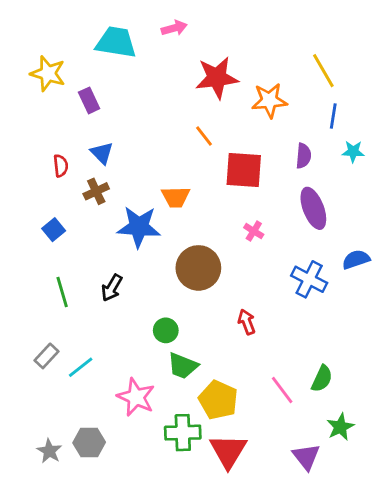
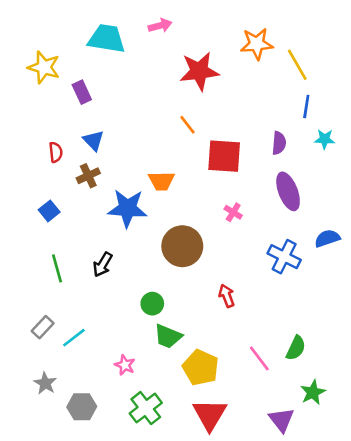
orange star: (269, 100) -> (257, 44), moved
pink star: (136, 397) -> (125, 365), size x0.6
green cross: (183, 433) -> (146, 408), moved, turned -36
gray star: (49, 451) -> (45, 383), moved

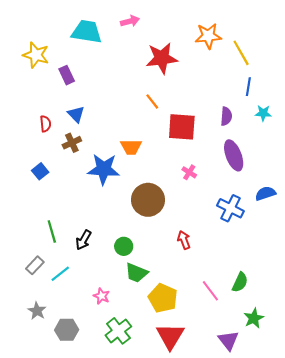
black arrow: (103, 264) -> (84, 240), moved
green line: (57, 268) -> (52, 232), moved

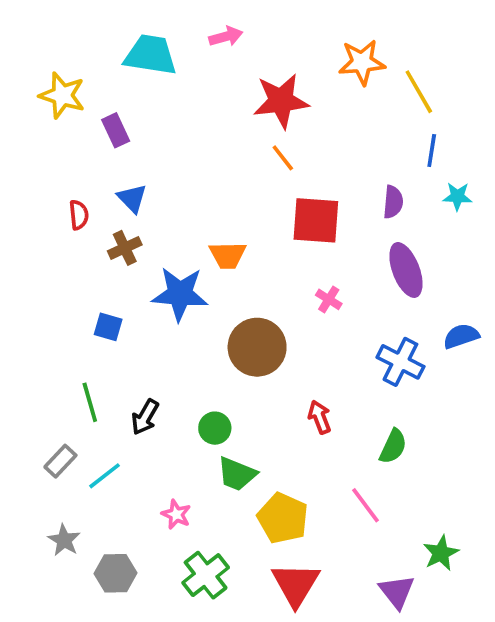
orange line: (152, 101) -> (283, 158), moved
blue square: (40, 171) -> (108, 327), moved, turned -35
green semicircle: (240, 282) -> (393, 446), moved

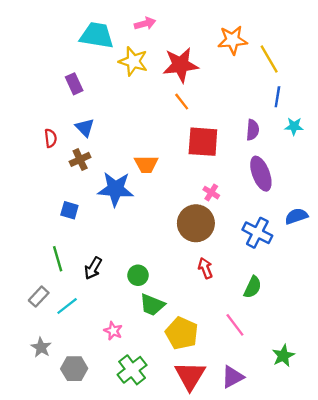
yellow star: (62, 95) -> (133, 61), moved
brown circle: (257, 347) -> (196, 223), moved
purple triangle: (397, 592) -> (233, 377), moved, turned 40

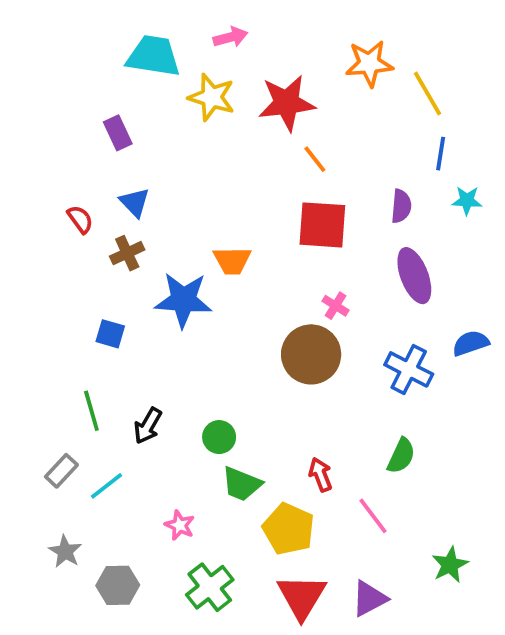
orange line: (182, 102) -> (315, 159), moved
red semicircle: (51, 138) -> (80, 219), turned -30
red arrow: (205, 268) -> (320, 475), moved

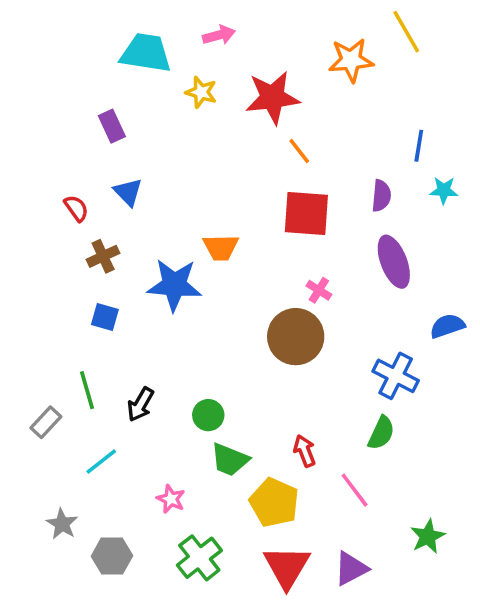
yellow line: (427, 94) -> (406, 32), moved
yellow star: (212, 97) -> (201, 92), size x0.7
brown cross: (127, 253) -> (103, 256), moved
blue cross: (409, 369) -> (396, 376), moved
gray rectangle: (61, 471) -> (46, 422), moved

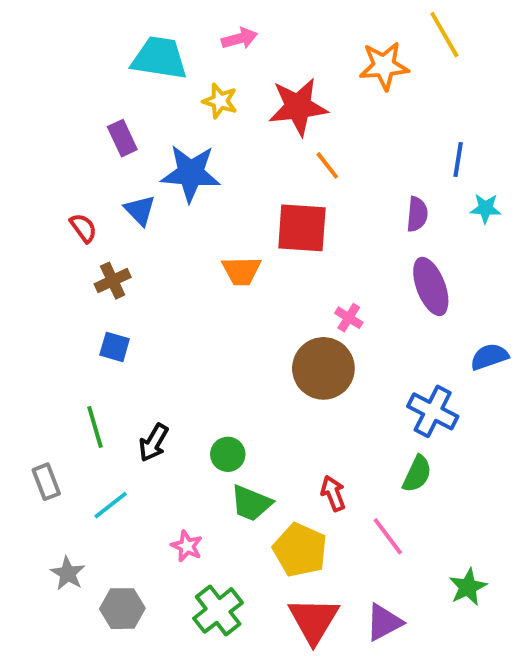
red square: (306, 214) -> (302, 228), moved
blue star: (174, 285) -> (191, 173), moved
gray rectangle: (46, 422) -> (46, 482), moved, turned -64

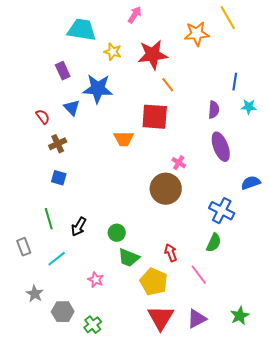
pink arrow: (239, 39) -> (135, 15), moved, turned -42
green star: (468, 587) -> (240, 316), moved
green cross: (218, 610) -> (93, 325), moved, size x0.7

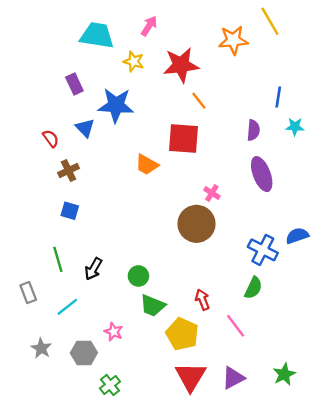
pink arrow: (135, 15) -> (149, 26), moved
orange trapezoid: (124, 139) -> (147, 165), turned 30
blue semicircle: (251, 183) -> (297, 236), moved
gray hexagon: (63, 312) -> (84, 353), moved

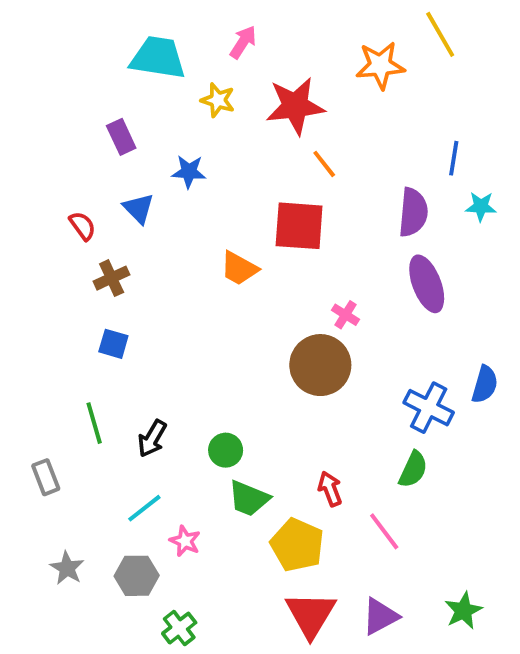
blue star: (116, 105) -> (189, 172), size x0.6
purple semicircle: (253, 130) -> (413, 212), size x1.4
blue semicircle: (297, 236) -> (485, 384), turned 125
cyan line: (67, 307) -> (144, 508), moved

